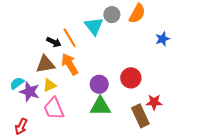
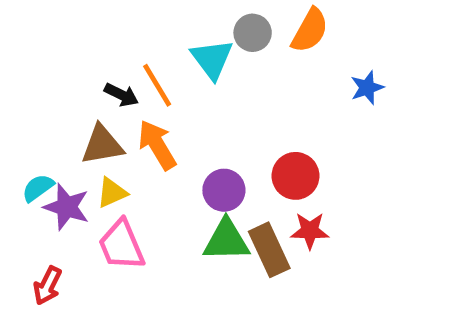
red star: (154, 102) -> (310, 231), moved
brown rectangle: (140, 116) -> (269, 250), moved

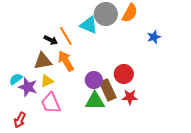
gray circle: (253, 33) -> (106, 14), size x1.5
cyan triangle: (212, 59) -> (89, 25), turned -30
brown rectangle: (269, 250) -> (108, 90), moved

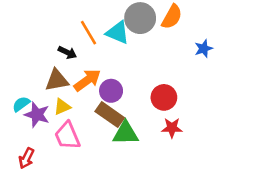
orange line: (66, 36) -> (89, 33), moved
orange arrow: (66, 61) -> (87, 80), turned 85
purple circle: (94, 80) -> (111, 91), moved
brown rectangle: (108, 90) -> (110, 115), moved, turned -30

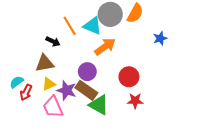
orange arrow: (87, 80) -> (105, 47), moved
purple star: (37, 115) -> (67, 90), moved
green triangle: (126, 133) -> (99, 105), turned 30
red arrow: (26, 158) -> (26, 92), moved

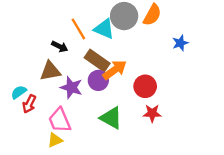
orange arrow: (105, 47) -> (115, 70), moved
yellow triangle: (49, 84) -> (55, 140), moved
purple star: (67, 90) -> (71, 87), moved
brown rectangle: (86, 90) -> (97, 61), moved

